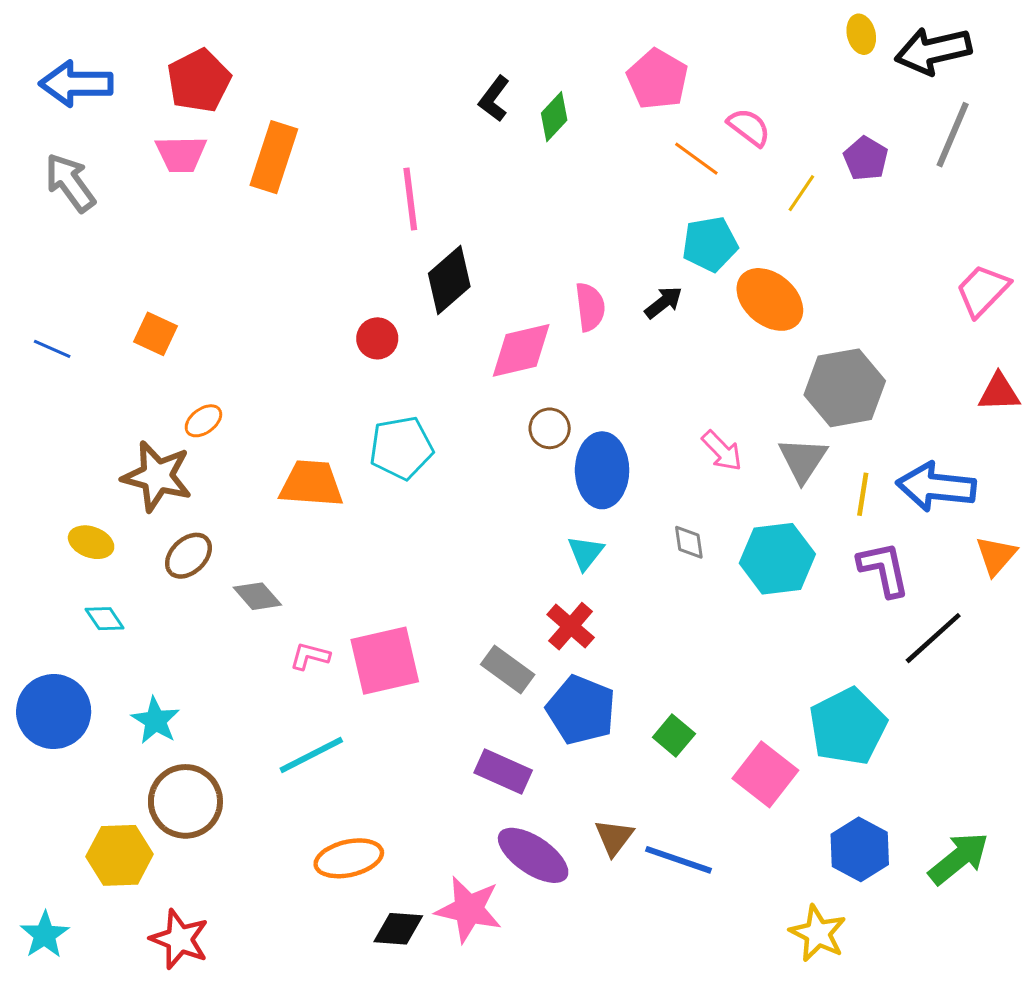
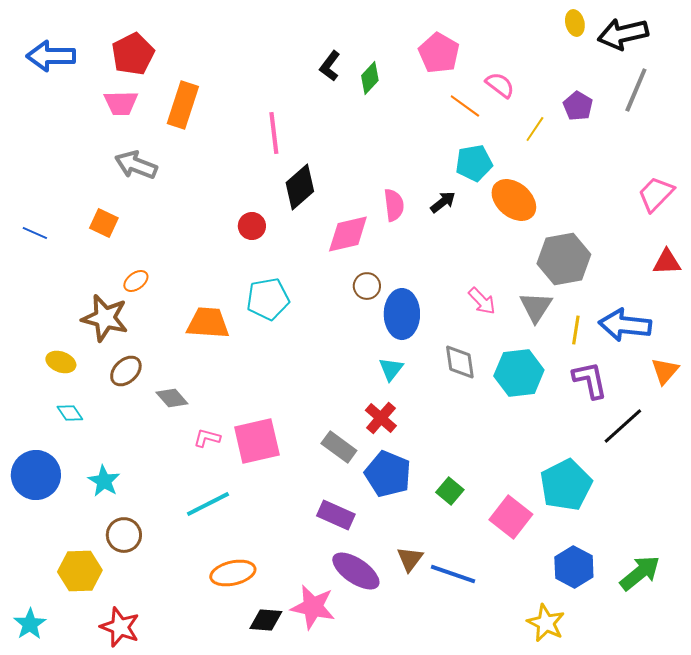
gray arrow: (70, 183) -> (136, 165), moved, turned -33
gray diamond: (689, 542) -> (460, 362), size x1.5
brown circle: (185, 801) -> (124, 535), size x0.7

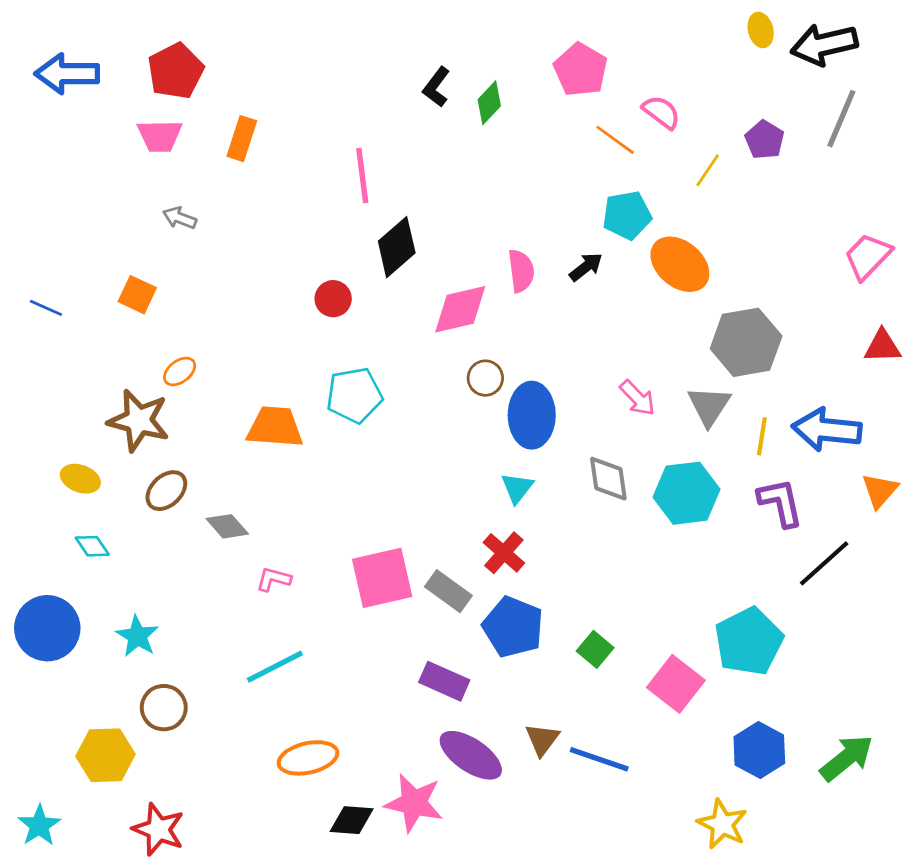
orange rectangle: (183, 105) -> (242, 139), size x0.7
gray arrow: (136, 165) -> (180, 218), size x0.6
pink square: (257, 441) -> (382, 578), moved

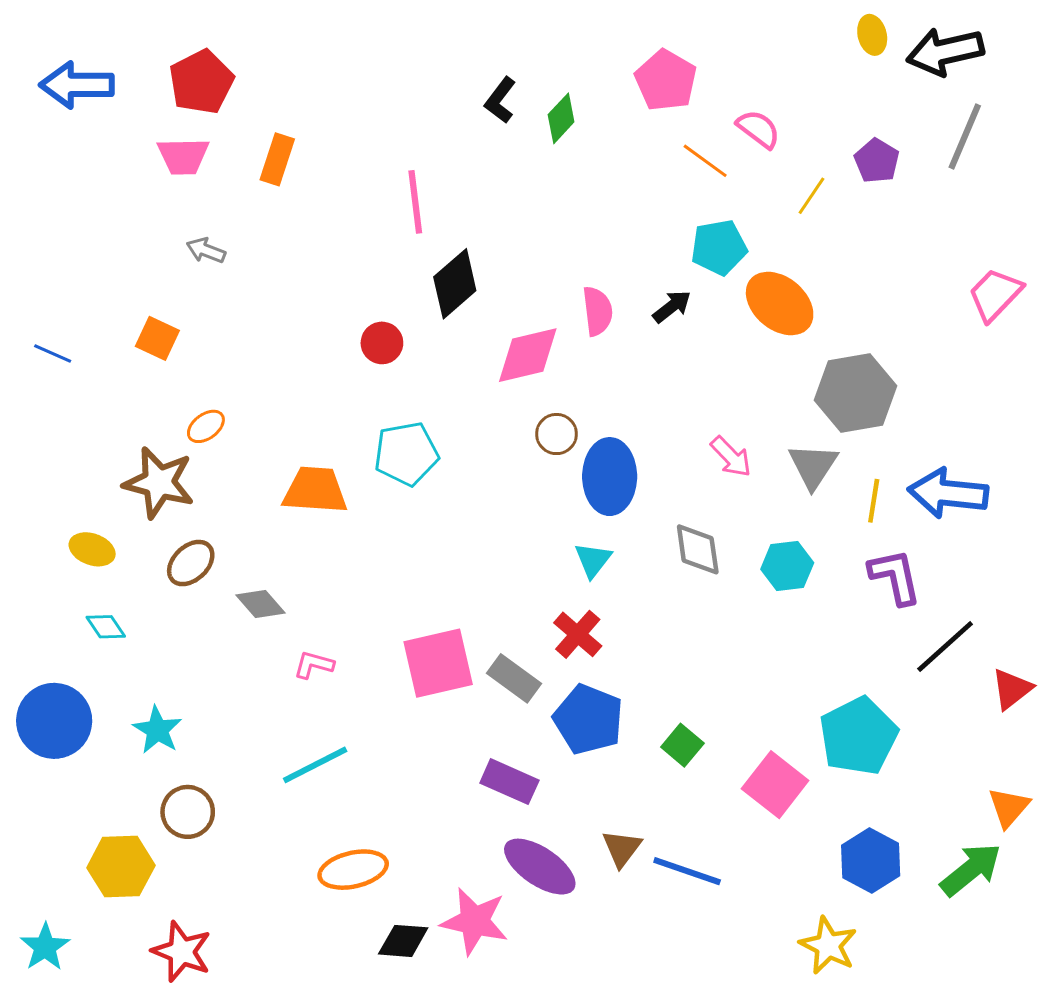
red triangle: (882, 346) -> (1012, 689), moved, turned -36
orange triangle: (880, 491) -> (1009, 807), moved
cyan hexagon: (687, 493) -> (787, 566), size x0.7

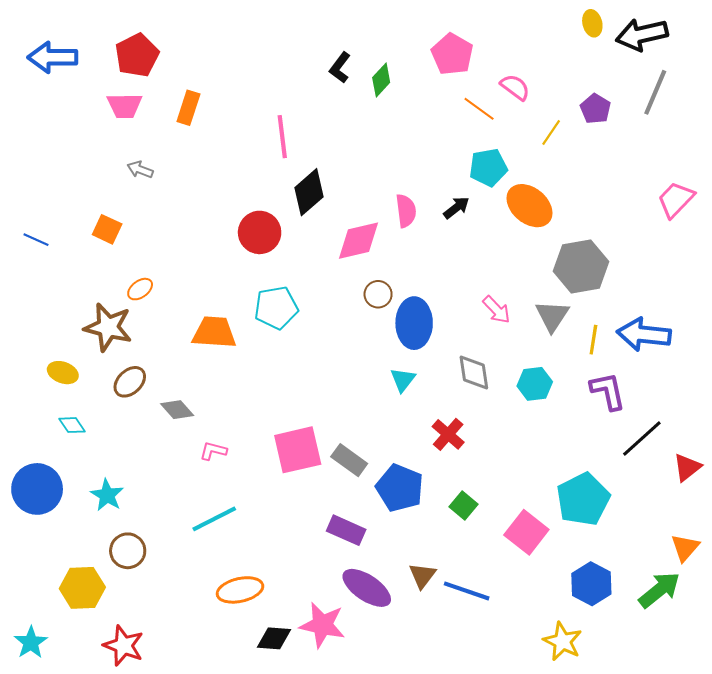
red circle: (382, 343) -> (260, 232), size x1.5
red cross: (578, 634) -> (448, 434), moved

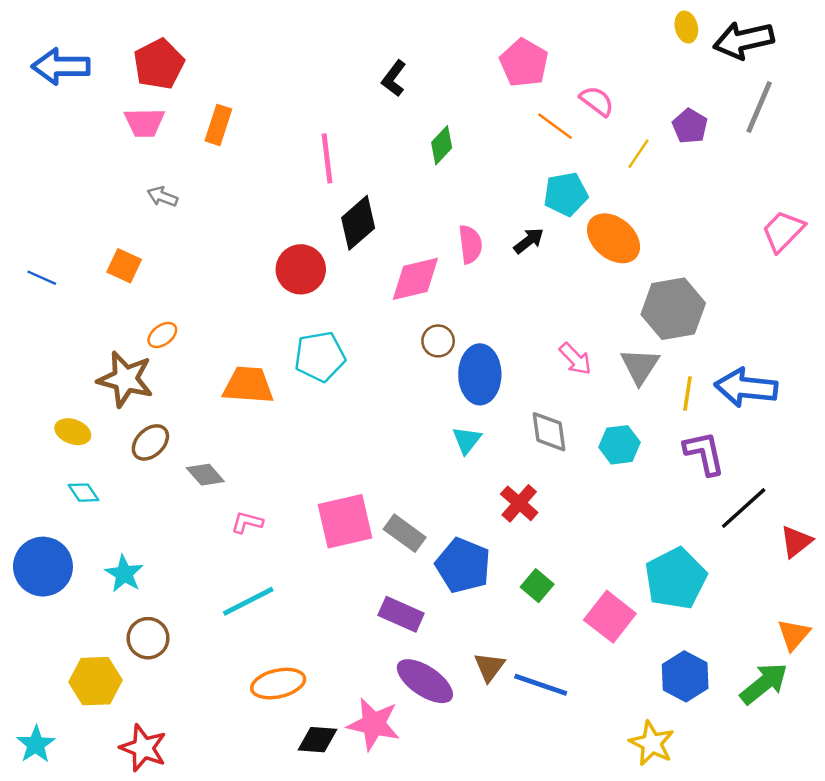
green diamond: (381, 80) -> (442, 145), moved

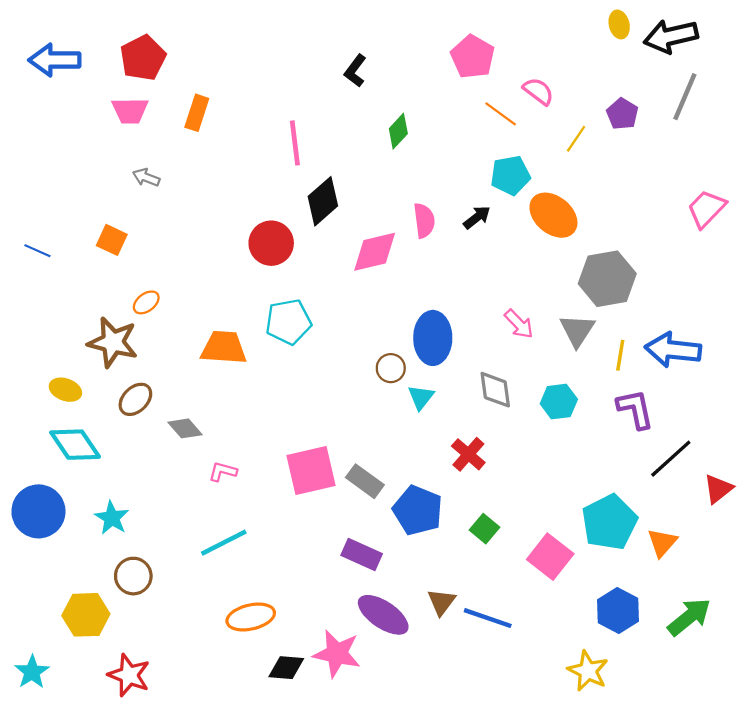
brown circle: (438, 341) -> (391, 368), moved
cyan diamond: (84, 493) -> (75, 445), size x1.8
orange triangle: (794, 635) -> (662, 543), moved

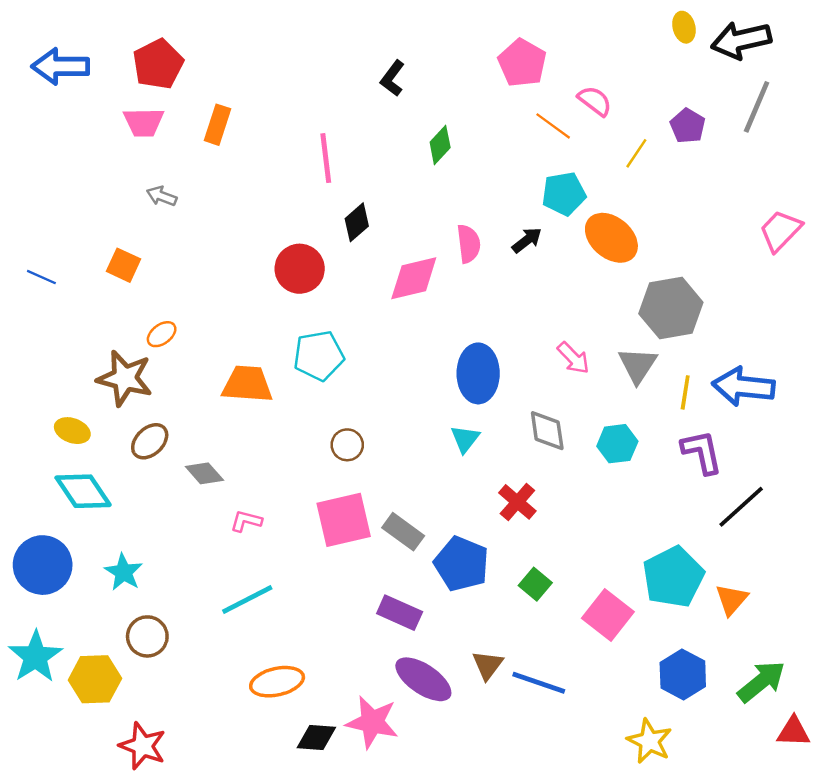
black diamond: (323, 201) -> (357, 222), size x0.7
brown circle: (391, 368) -> (347, 445), moved
red triangle: (718, 489) -> (793, 732), moved, turned 40
cyan star: (32, 672) -> (35, 657), moved, size x1.4

